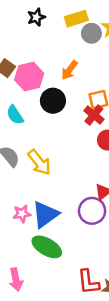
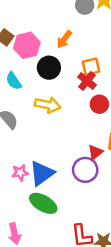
yellow arrow: (39, 162) -> (48, 105), moved, turned -40

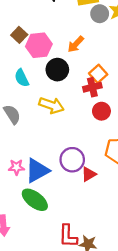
orange square: (91, 67) -> (98, 74), turned -36
red cross: (87, 81) -> (92, 87), turned 30
red triangle: (95, 152) -> (89, 174), moved
purple circle: (85, 170) -> (72, 160), moved

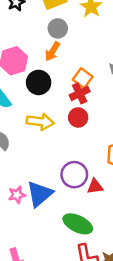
gray circle: (100, 14) -> (58, 28), moved
red circle: (101, 111) -> (78, 117), moved
red triangle: (89, 174) -> (95, 186), turned 35
green ellipse: (35, 200) -> (78, 224), moved

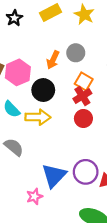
gray circle: (58, 28) -> (76, 53), moved
yellow arrow: (40, 122) -> (38, 117), moved
blue triangle: (40, 194) -> (54, 176), moved

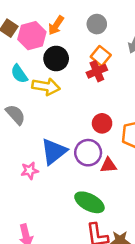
orange arrow: (53, 60) -> (56, 25), moved
red circle: (83, 118) -> (102, 123), moved

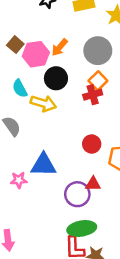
gray circle: (97, 24) -> (98, 51), size x1.5
blue triangle: (54, 151) -> (43, 165), turned 32
purple circle: (88, 153) -> (77, 194), moved
green ellipse: (89, 202) -> (82, 228), moved, turned -44

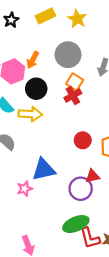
green ellipse: (82, 228) -> (76, 224), moved

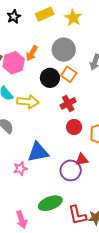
black circle: (36, 89) -> (50, 78), moved
red cross: (73, 96) -> (68, 103), moved
green ellipse: (76, 224) -> (50, 203), moved

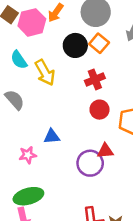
yellow arrow: (28, 102) -> (45, 73), turned 50
blue triangle: (38, 152) -> (52, 136), size x0.6
green ellipse: (50, 203) -> (28, 196), moved

